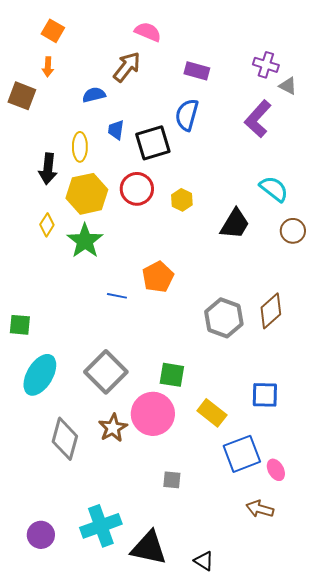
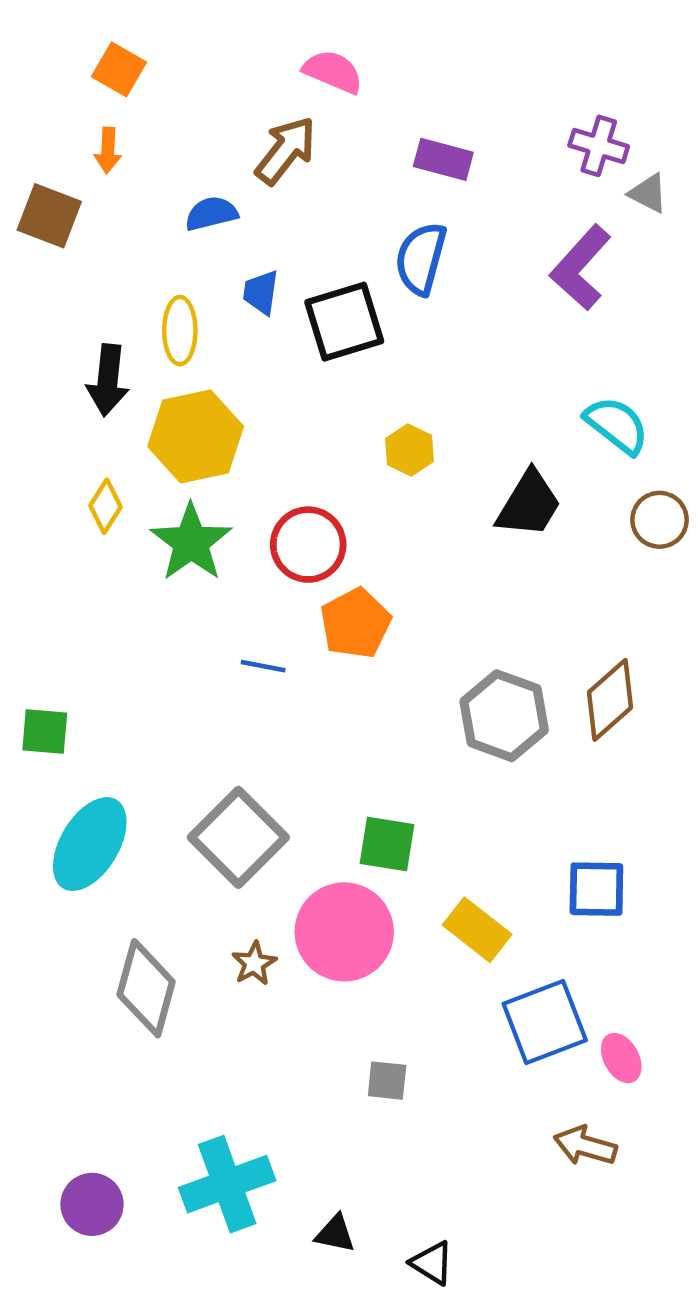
red circle: (137, 189) -> (308, 545), moved
brown star: (113, 428) -> (254, 963), size x0.7
black triangle: (149, 548) -> (335, 1234), size x0.5
black triangle: (204, 561) -> (432, 1263), moved

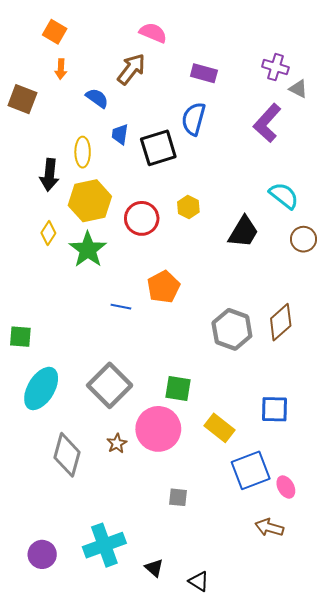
orange arrow: (108, 150) -> (61, 69), moved
blue semicircle: (211, 213) -> (97, 98), turned 50
red circle: (308, 545) -> (142, 218), moved
black triangle: (335, 1234) -> (154, 568), turned 30

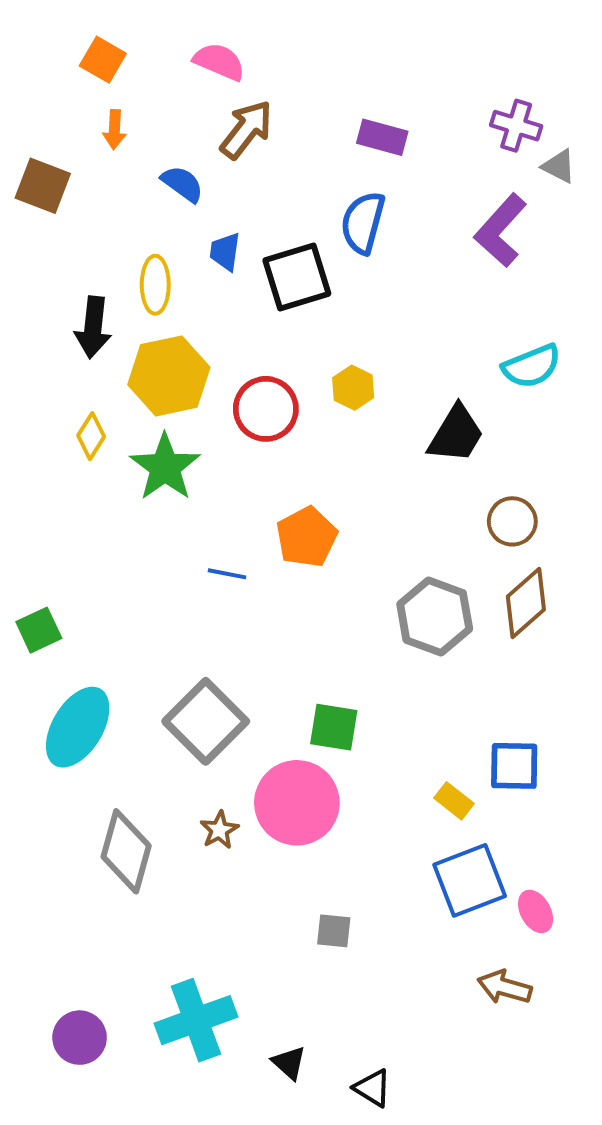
pink semicircle: (153, 33) -> (219, 62), moved
cyan semicircle: (284, 196) -> (532, 366), turned 120
brown circle: (303, 239) -> (512, 521), moved
green square: (20, 337) -> (39, 630), turned -30
yellow rectangle: (219, 428) -> (454, 801), moved, size x0.7

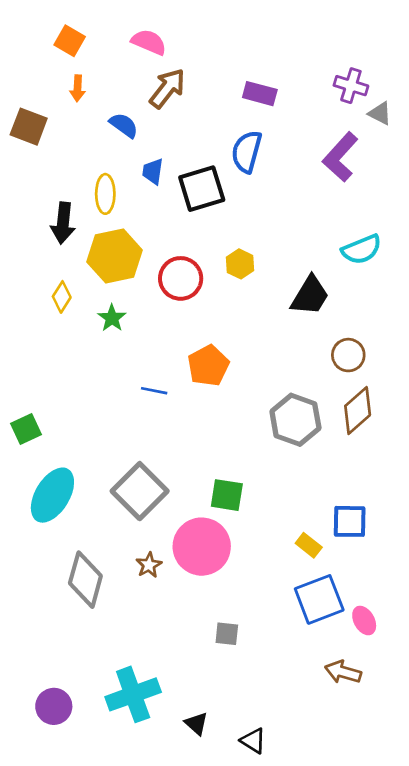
green star: (165, 467) -> (112, 318), size x0.6

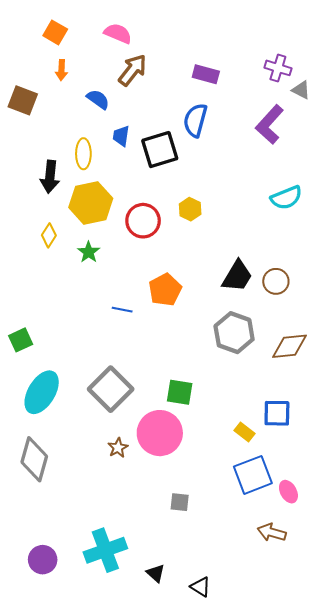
black trapezoid: (310, 296) -> (237, 276), moved
brown diamond: (358, 411) -> (289, 346), moved, turned 36
gray diamond: (85, 580) -> (34, 459), moved

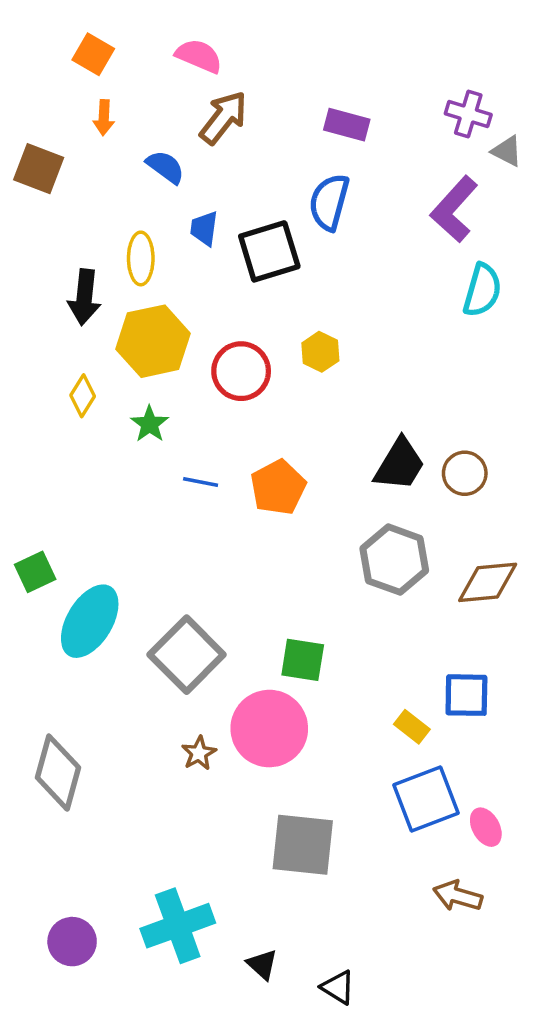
cyan semicircle: (286, 198) -> (482, 290), moved, turned -52
blue line: (122, 310) -> (201, 482), moved
cyan ellipse: (42, 392) -> (90, 621), moved
gray square: (180, 502) -> (303, 845), size x2.0

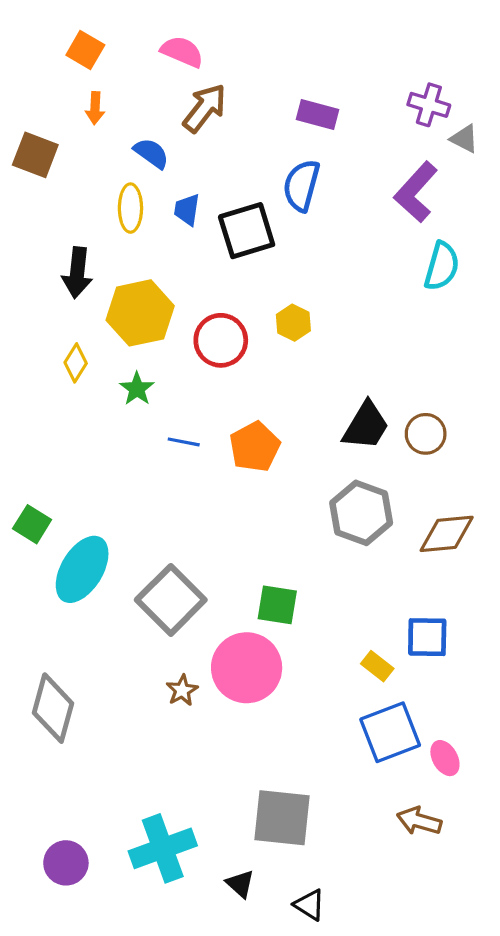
yellow ellipse: (141, 258) -> (130, 208), moved
green square: (35, 572) -> (32, 524), turned -33
gray square: (303, 845) -> (282, 818), moved

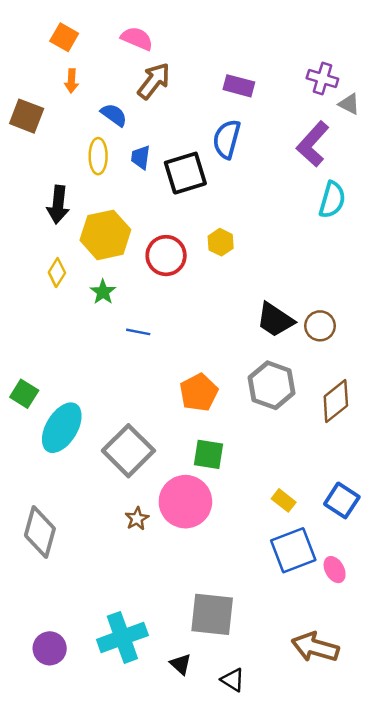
black trapezoid: (366, 426) -> (275, 320), turned 93
orange pentagon: (255, 447) -> (199, 393), moved
brown diamond: (447, 534) -> (336, 401), turned -33
blue square: (427, 637) -> (342, 500), moved, turned 32
brown arrow: (419, 821) -> (315, 647), moved, size x1.4

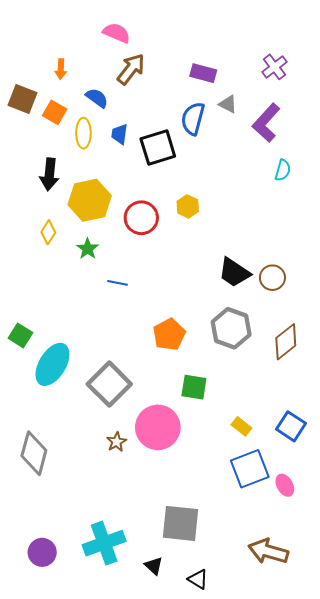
orange square: (64, 37) -> (55, 112), moved
purple cross: (322, 78) -> (275, 67), turned 35
gray triangle: (349, 104) -> (228, 104), moved
cyan semicircle: (332, 200) -> (283, 170), size x0.7
green square: (208, 454) -> (194, 387), moved

